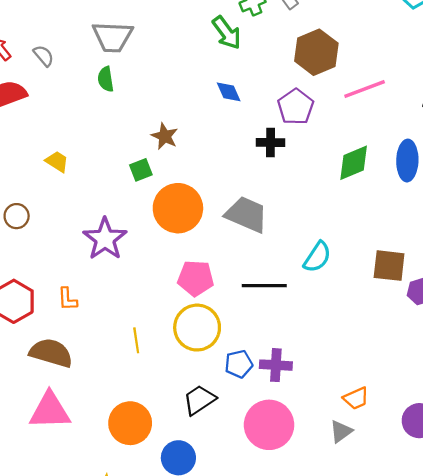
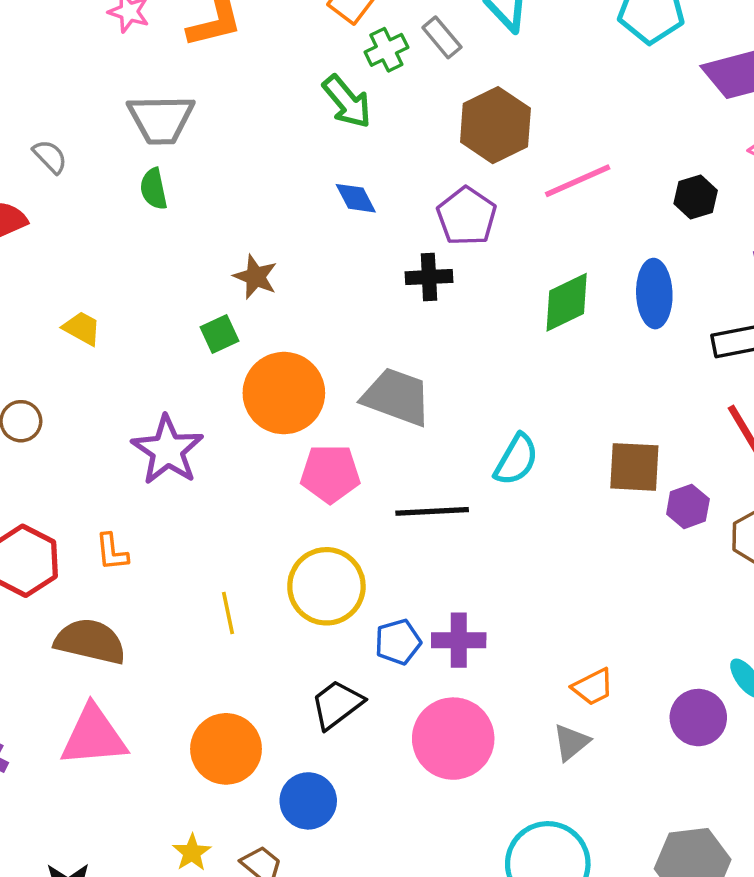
pink pentagon: (196, 278) -> (330, 474), moved

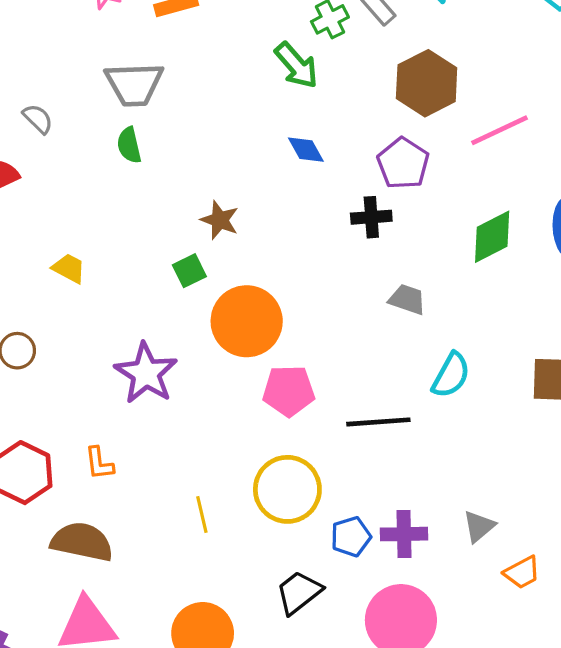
gray trapezoid: (397, 397) -> (407, 299), moved, size x0.6
gray triangle: (571, 742) -> (479, 526), moved

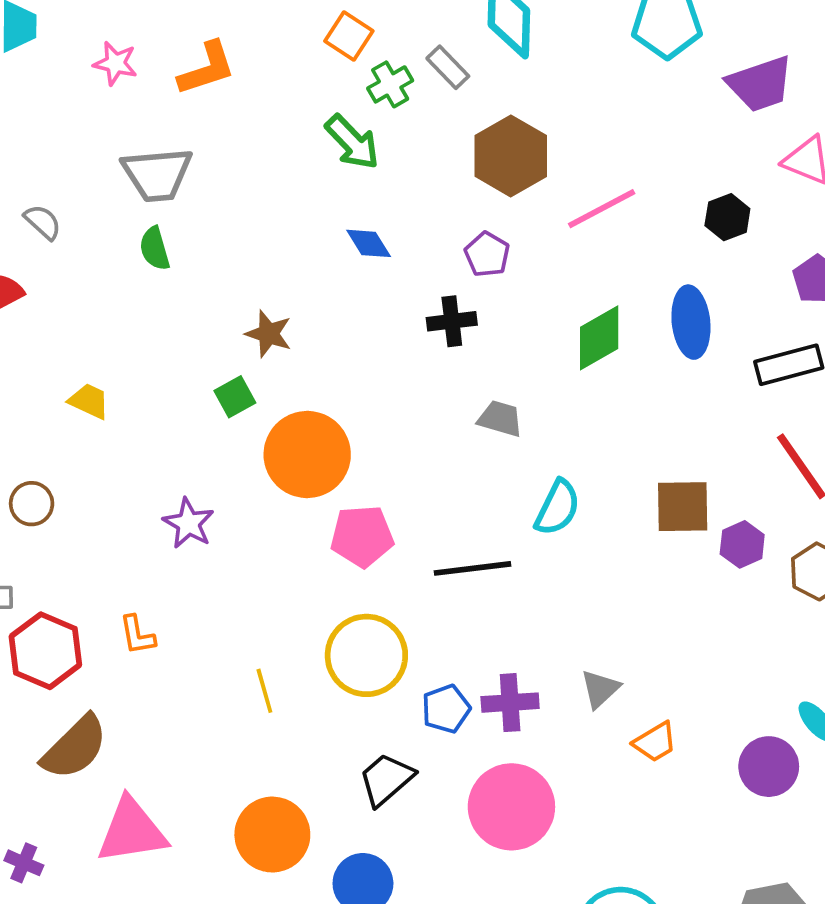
purple pentagon: (403, 163) -> (487, 254), size x0.7
purple star: (146, 373) -> (189, 523), size x0.7
brown semicircle: (82, 542) -> (75, 747), moved, turned 126

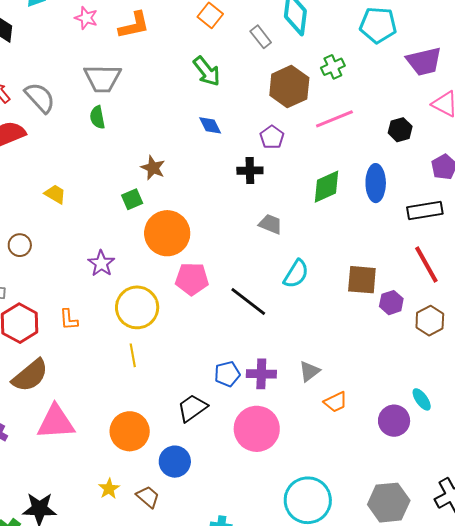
green cross: (390, 84) -> (333, 67), moved
gray semicircle: (43, 222) -> (40, 98), size x1.6
black line: (472, 568) -> (248, 302), turned 39
yellow circle: (366, 655) -> (137, 307), moved

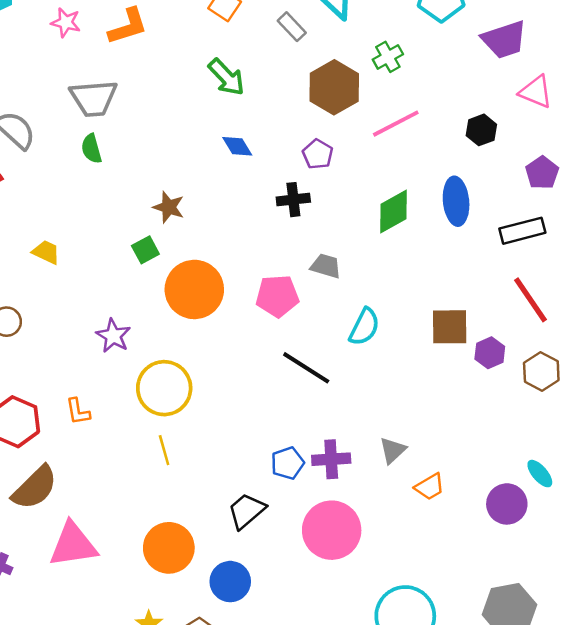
pink pentagon: (192, 279) -> (277, 296), moved

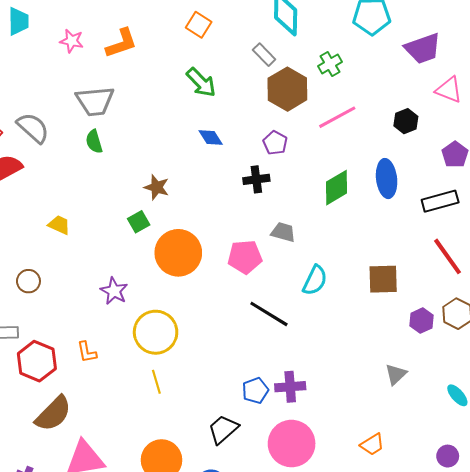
gray rectangle: (292, 27) -> (264, 55), moved
purple hexagon: (490, 353) -> (422, 321), moved
gray triangle: (393, 450) -> (396, 374), moved
orange trapezoid: (430, 487) -> (372, 444), moved
purple circle: (507, 504) -> (448, 456), moved, size x0.7

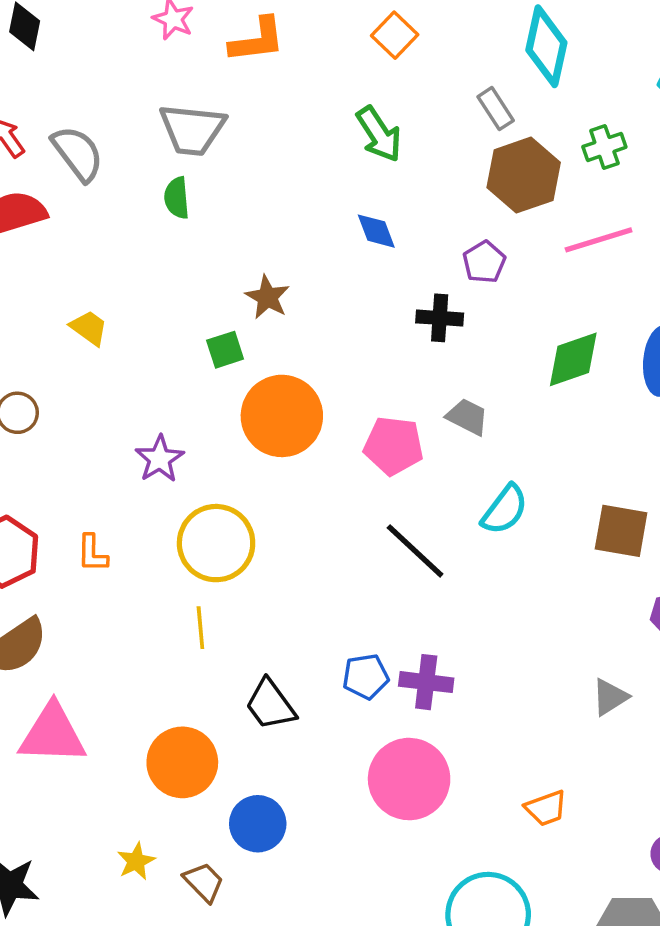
black trapezoid: (223, 429) -> (270, 705), moved, turned -96

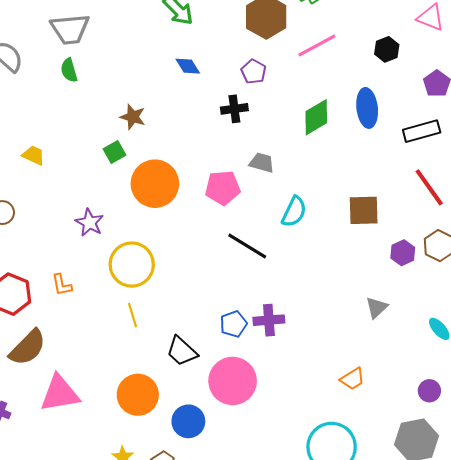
pink circle: (409, 779) -> (233, 381), moved

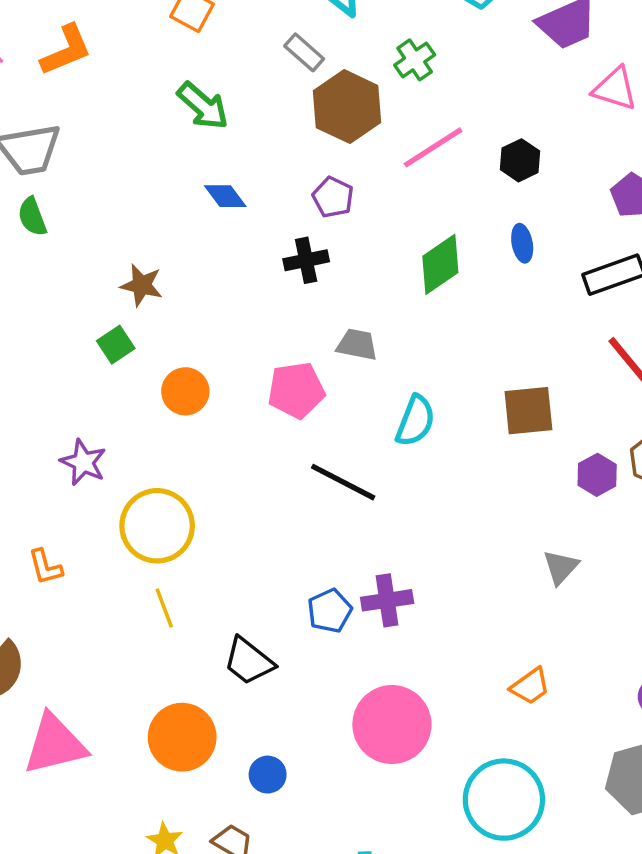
black hexagon: (387, 49) -> (520, 160), moved
blue ellipse: (367, 108) -> (522, 243), size x0.6
orange circle: (155, 184) -> (185, 391), size x0.6
pink circle: (233, 381) -> (392, 725), moved
blue circle: (188, 421) -> (268, 775), size x0.7

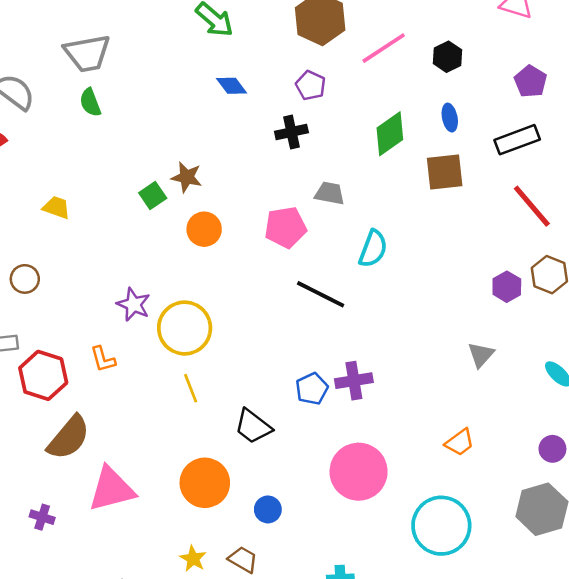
brown star: (142, 285) -> (187, 177), moved
brown square: (528, 411) -> (445, 172), moved
purple star: (83, 462) -> (134, 304), moved

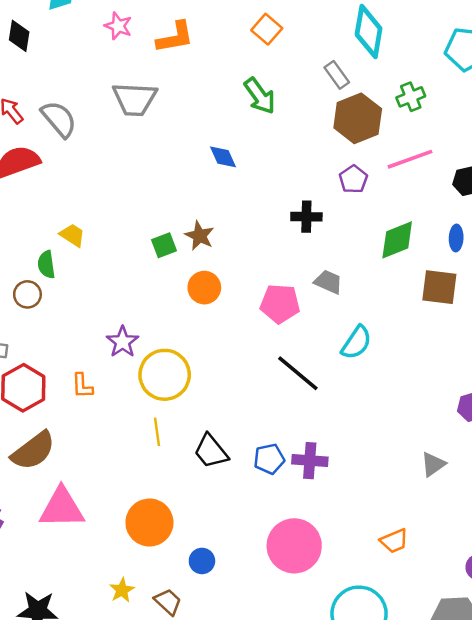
blue diamond: (232, 86) -> (223, 157), moved
purple pentagon: (311, 86) -> (353, 179), moved
green semicircle: (90, 102) -> (46, 265), moved
black trapezoid: (253, 426) -> (211, 451), moved

